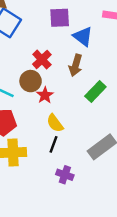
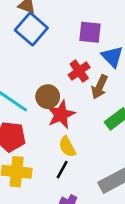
red cross: (42, 59) -> (79, 71), moved
red star: (45, 95) -> (61, 114), size x1.5

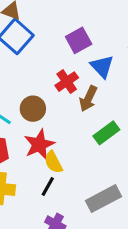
purple square: (90, 32) -> (79, 40), turned -35
red star: (61, 114) -> (39, 145), moved

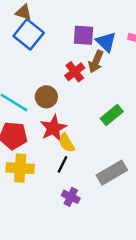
purple square: (79, 40) -> (83, 35), turned 35
blue triangle: (102, 66) -> (106, 42), moved
brown arrow: (88, 99) -> (96, 62), moved

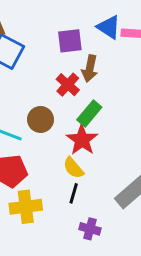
blue triangle: (106, 42) -> (109, 27), moved
green rectangle: (112, 115) -> (89, 113), moved
red star: (53, 128) -> (82, 140), moved

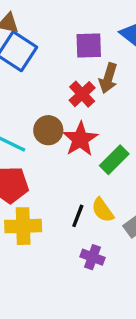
green rectangle: (89, 113) -> (114, 160), moved
red star: (82, 140) -> (80, 139), moved
yellow semicircle: (73, 168) -> (103, 210), moved

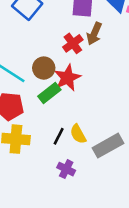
green rectangle: (114, 160) -> (49, 93), moved

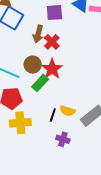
brown arrow: (94, 34) -> (38, 34), moved
yellow semicircle: (78, 134) -> (68, 111), turned -35

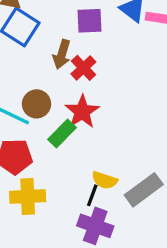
brown circle: (33, 65) -> (36, 104), moved
black line: (53, 115) -> (92, 195), moved
purple cross: (63, 139) -> (95, 226), size x1.5

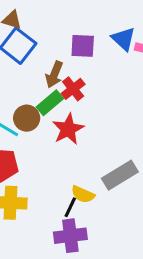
green rectangle: (62, 134) -> (50, 103), moved
gray rectangle: (144, 190) -> (120, 175), moved
purple cross: (95, 226) -> (70, 236), turned -32

